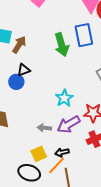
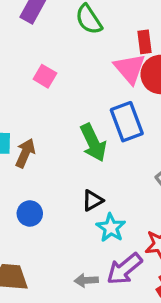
black triangle: (24, 70) -> (92, 200), moved

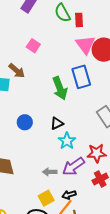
red rectangle: (144, 42) -> (79, 20), moved
brown arrow: (25, 153) -> (17, 71), moved, turned 102
blue circle: (30, 213) -> (25, 122), moved

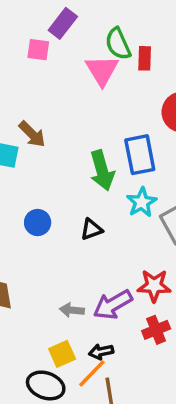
pink triangle: (85, 45) -> (102, 70), moved
pink square: (33, 46) -> (38, 50), moved, turned -32
cyan star: (67, 141) -> (142, 202), moved

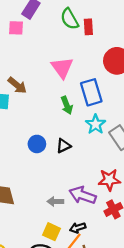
pink triangle: (102, 70) -> (62, 68), moved
green arrow: (102, 170) -> (67, 105), size x0.7
blue circle: (38, 223) -> (37, 144), moved
purple arrow: (113, 305) -> (83, 195), turned 55
yellow square: (62, 354) -> (51, 232), turned -36

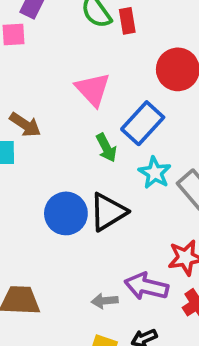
blue rectangle: (91, 92) -> (143, 123), turned 65
blue circle: (37, 144) -> (66, 213), size x1.5
black triangle: (63, 146) -> (108, 212), size x1.6

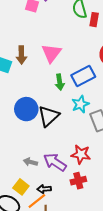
pink triangle: (93, 89) -> (51, 53), moved
brown arrow: (25, 125) -> (21, 55), turned 36
black triangle: (108, 212) -> (49, 116), turned -30

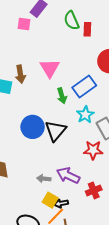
red star: (81, 154) -> (93, 150), moved
yellow square: (21, 187) -> (50, 200), moved

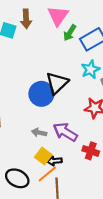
green arrow: (62, 96) -> (70, 33), moved, turned 42
blue circle: (33, 127) -> (41, 94), moved
red cross: (94, 190) -> (91, 151), turned 35

